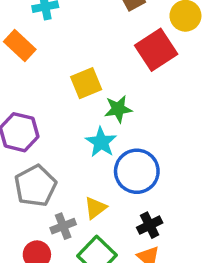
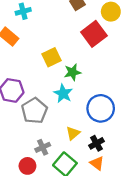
blue circle: (137, 171) -> (101, 108), moved
gray pentagon: (35, 186) -> (34, 111), moved
yellow triangle: (95, 208) -> (73, 133), moved

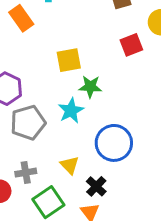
red square: (94, 34) -> (131, 45), size x0.7
yellow triangle: (73, 133) -> (70, 165), turned -48
black cross: (96, 143) -> (96, 186), turned -32

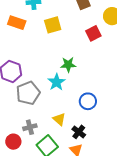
orange rectangle: (21, 18) -> (17, 23), turned -30
yellow square: (69, 60) -> (53, 25), moved
blue circle: (114, 143) -> (88, 101), size x0.7

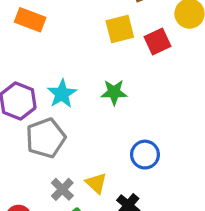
yellow square: (53, 25) -> (120, 29), moved
cyan star: (57, 82) -> (62, 94), moved
gray cross: (30, 127) -> (62, 189), moved, turned -32

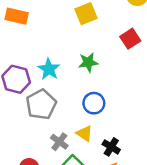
red square: (157, 42) -> (130, 39), moved
blue circle: (145, 155) -> (94, 103), moved

